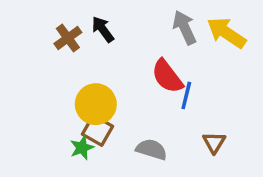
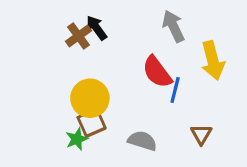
yellow arrow: (226, 33) -> (213, 61), moved, turned -138
brown cross: (68, 38) -> (78, 36), moved
brown square: (98, 130) -> (92, 123), turned 36

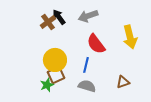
gray arrow: (173, 26) -> (88, 16), moved, turned -84
blue line: (175, 90) -> (86, 65), moved
brown triangle: (201, 134) -> (123, 82), turned 40

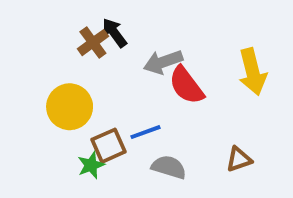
gray arrow: (88, 16) -> (163, 62), moved
yellow circle: (55, 60) -> (70, 107), moved
blue line: (86, 65) -> (145, 132), moved, turned 56

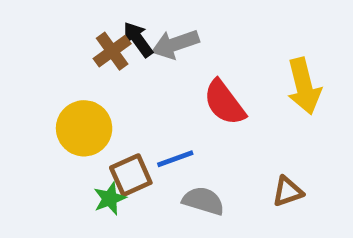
gray arrow: (163, 62) -> (175, 44), moved

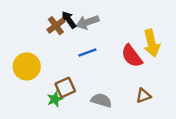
red semicircle: (224, 103) -> (132, 56), moved
yellow circle: (84, 128) -> (27, 66), moved
blue line: (175, 159) -> (87, 52), moved

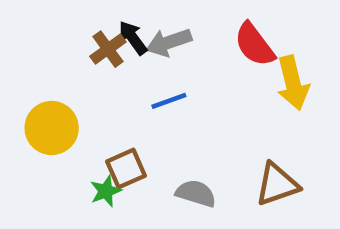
red semicircle: (132, 56) -> (254, 45), moved
brown triangle: (143, 96) -> (277, 184), size x1.5

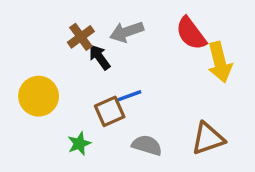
black arrow: (133, 38) -> (100, 57), moved
blue line: (169, 101) -> (128, 96), moved
brown square: (126, 169) -> (110, 111), moved

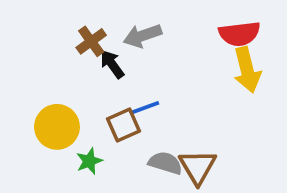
red semicircle: (191, 33) -> (239, 34), moved, turned -60
yellow circle: (39, 96) -> (57, 127), moved
brown triangle: (208, 138) -> (198, 167), moved, turned -42

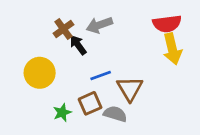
brown square: (124, 125) -> (90, 103), moved
yellow circle: (57, 127) -> (40, 73), moved
brown triangle: (198, 167) -> (130, 89), moved

